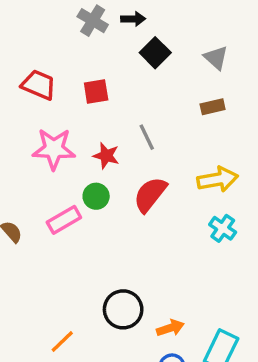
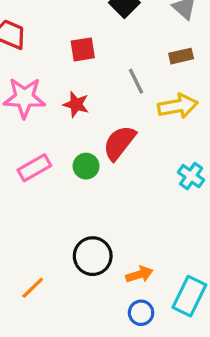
red square: (96, 92) -> (83, 49), moved
gray line: (147, 137) -> (136, 81), moved
yellow arrow: (218, 179) -> (178, 106), moved
green circle: (96, 196) -> (86, 166), moved

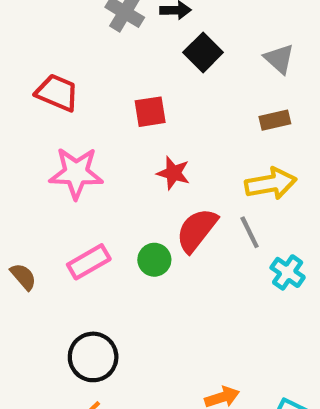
gray line: (136, 81) -> (250, 232), moved
red star: (76, 104) -> (173, 173), moved
black circle: (93, 256) -> (93, 357), moved

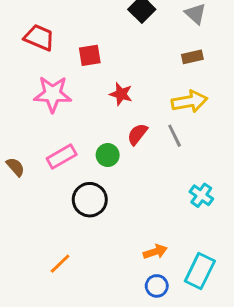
red square: (150, 112) -> (90, 55), moved
red semicircle: (197, 230) -> (137, 134), size x0.7
cyan cross: (288, 272) -> (201, 195), moved
black circle: (93, 357) -> (90, 200), moved

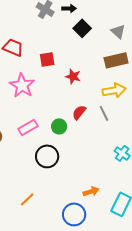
brown rectangle: (192, 57) -> (116, 60), size x1.6
pink star: (53, 94) -> (22, 85), turned 30
red star: (121, 94) -> (73, 76), moved
blue circle: (157, 286) -> (74, 214), moved, size x1.5

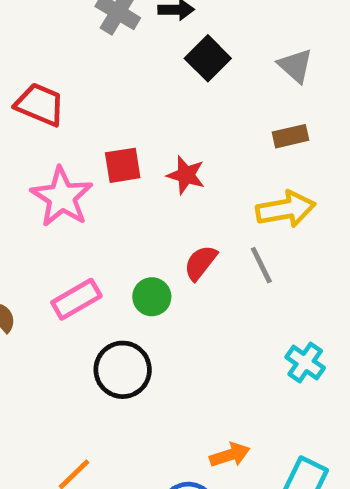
red square: (47, 59) -> (123, 165), moved
brown rectangle: (116, 60) -> (291, 136), size x0.6

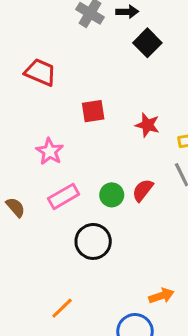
red star: (186, 175) -> (147, 125), moved
pink star: (62, 197) -> (50, 151), moved, size x0.7
red semicircle: (201, 263) -> (143, 190), moved

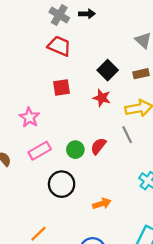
black square: (147, 43) -> (108, 70), moved
red trapezoid: (40, 72) -> (59, 46), moved
orange arrow: (161, 296) -> (102, 204), moved

